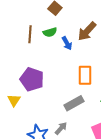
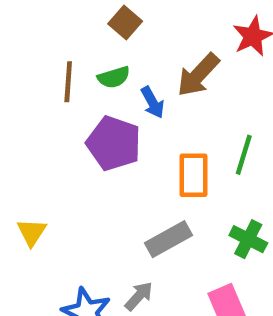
purple pentagon: (32, 79) -> (114, 143), moved

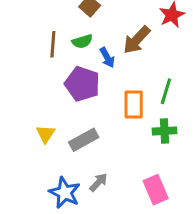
yellow triangle: (32, 232) -> (46, 134), moved
gray rectangle: (168, 239) -> (84, 140), moved
green cross: (248, 239) -> (165, 131), moved, turned -30

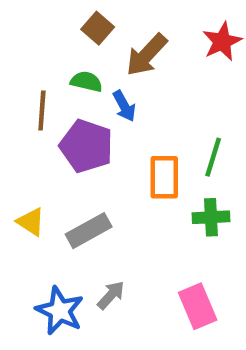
brown arrow: (137, 40) -> (146, 55), moved
green semicircle: (82, 41) -> (86, 82), turned -150
brown line: (53, 44) -> (42, 110), moved
yellow triangle: (46, 134) -> (31, 222), turned -30

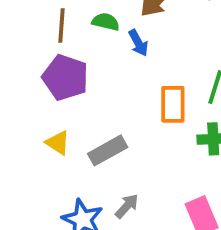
brown line: (42, 110) -> (61, 26), moved
purple pentagon: (86, 146) -> (65, 77), moved

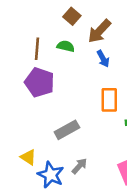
blue arrow: (138, 43) -> (103, 59), moved
yellow triangle: (58, 143) -> (28, 157), moved

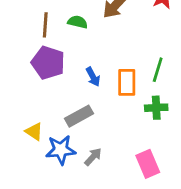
blue arrow: (103, 59) -> (93, 77), moved
yellow triangle: (28, 157) -> (34, 132), moved
blue star: (51, 175) -> (61, 150), moved, turned -30

